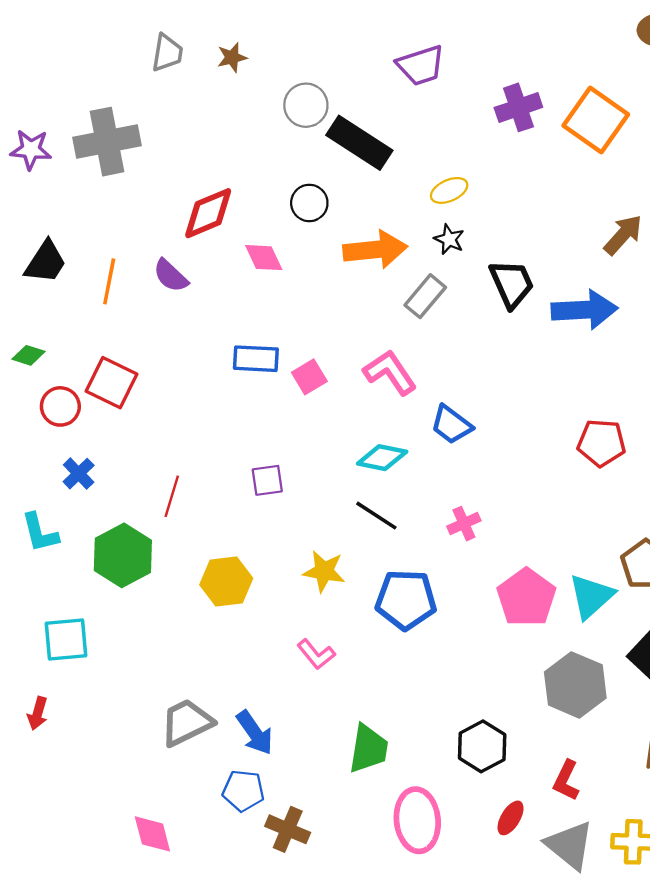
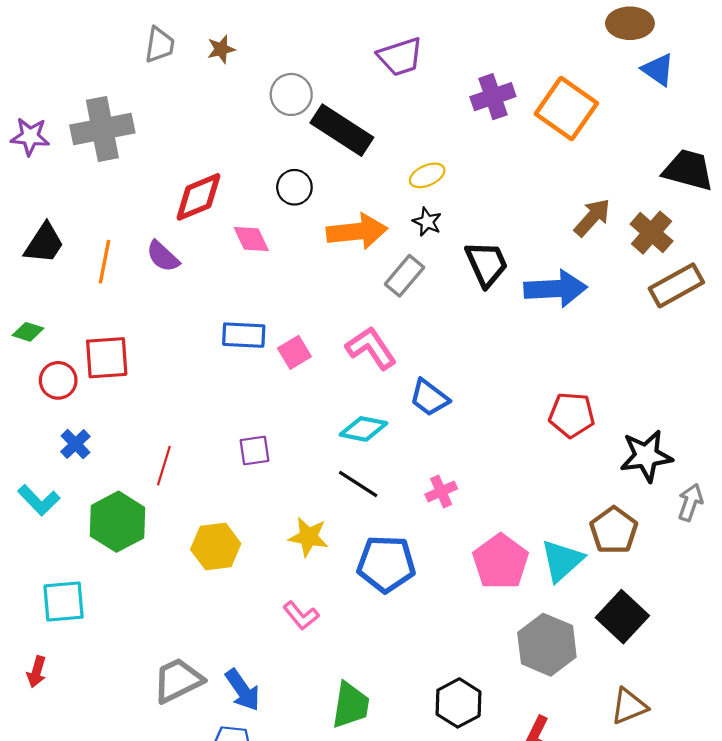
red square: (111, 383) -> (107, 358), turned -30
cyan L-shape: (40, 533) -> (39, 500), turned -30

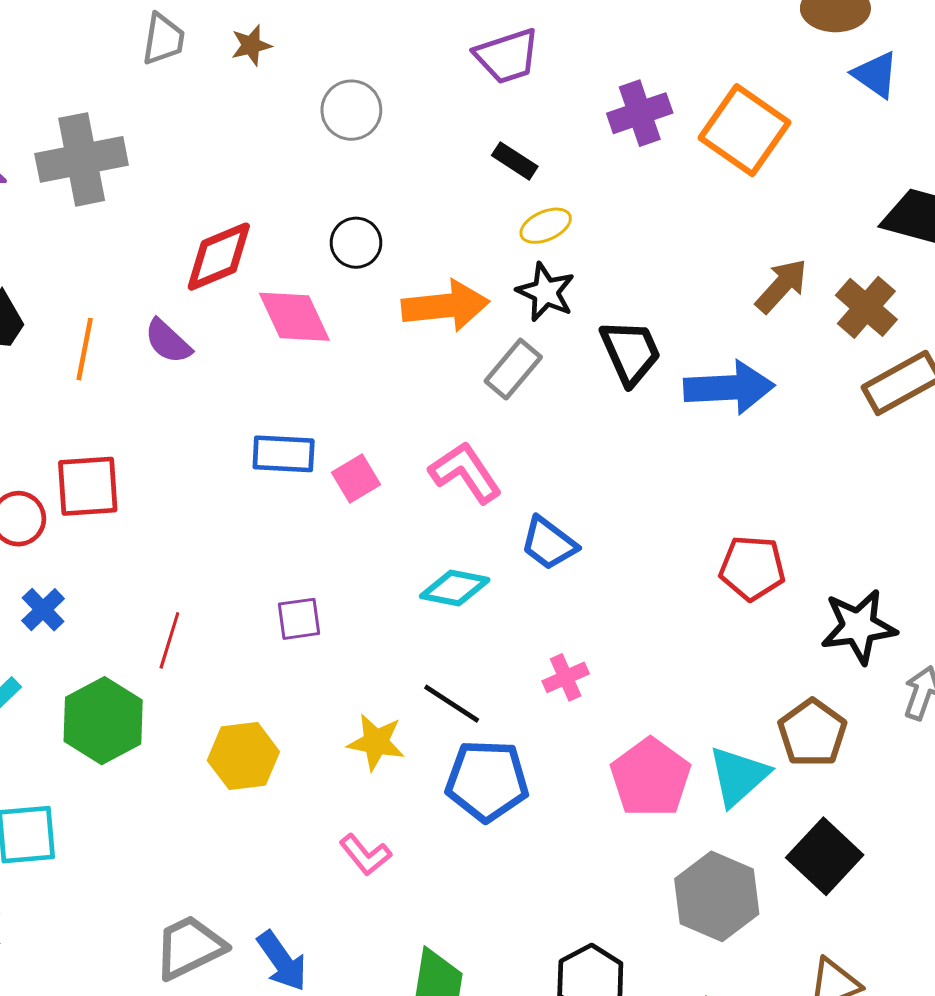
black rectangle: (342, 130) -> (515, 161), moved, size x0.5
black star: (427, 222) -> (546, 292), size x1.4
pink diamond: (251, 239) -> (294, 317), size x1.4
black line: (358, 484) -> (452, 704), moved

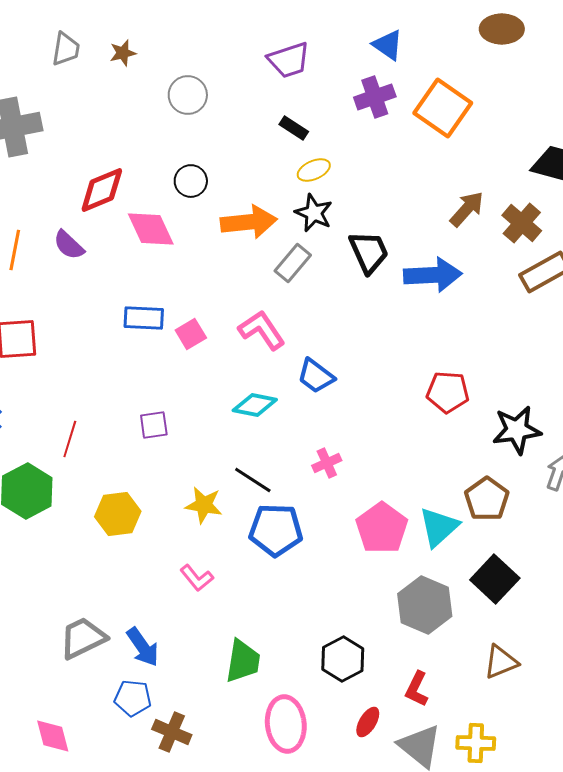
blue triangle: (876, 75) -> (388, 45), moved

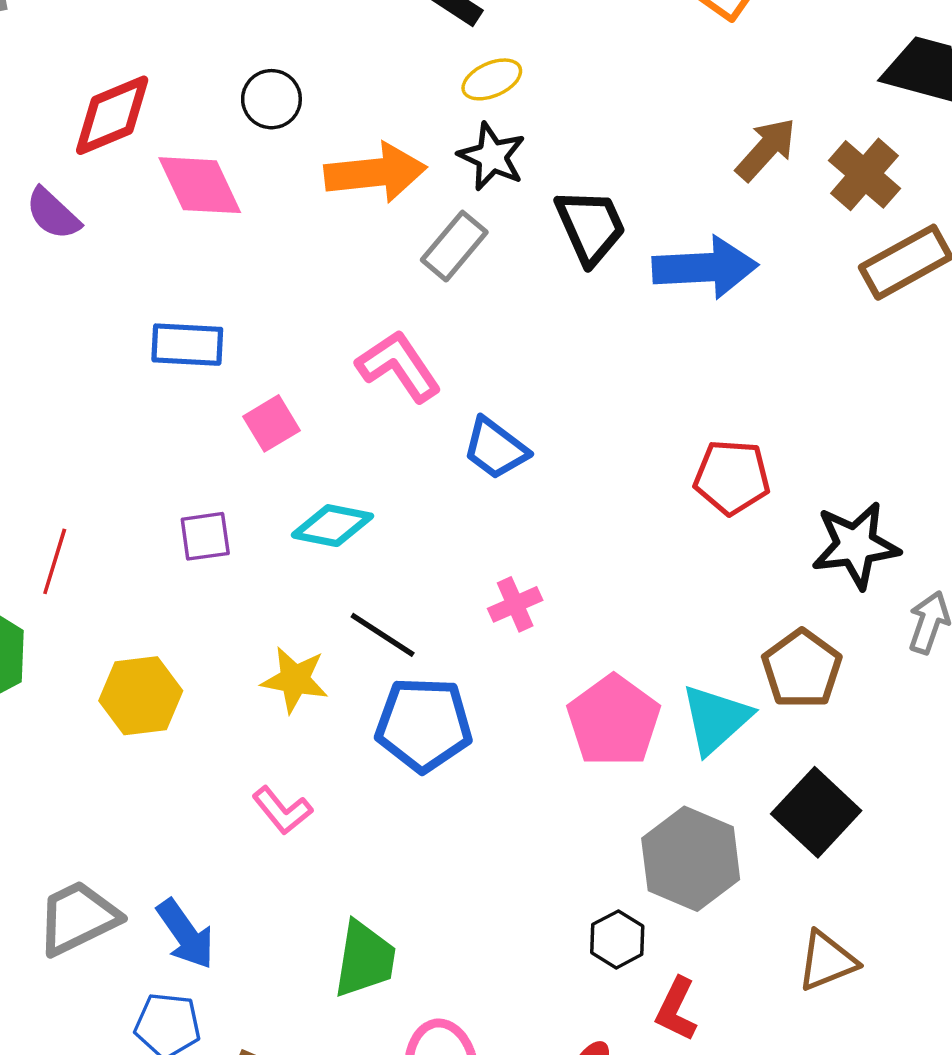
pink square: (191, 334) -> (271, 423), moved
cyan diamond: (255, 405) -> (332, 526), moved
black hexagon: (343, 659) -> (617, 939), moved, size x0.7

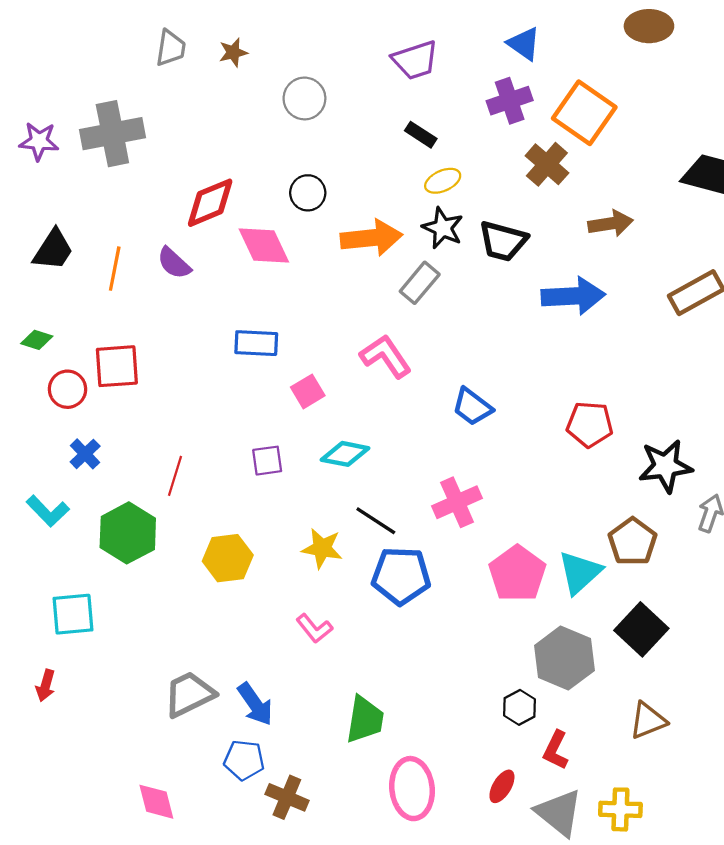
brown arrow: (766, 149) -> (611, 224), turned 39
brown cross: (865, 174) -> (547, 164), moved
black trapezoid: (590, 226) -> (503, 241), moved, turned 129
blue trapezoid: (495, 449) -> (472, 407), moved
pink cross: (515, 604) -> (457, 502), size x1.5

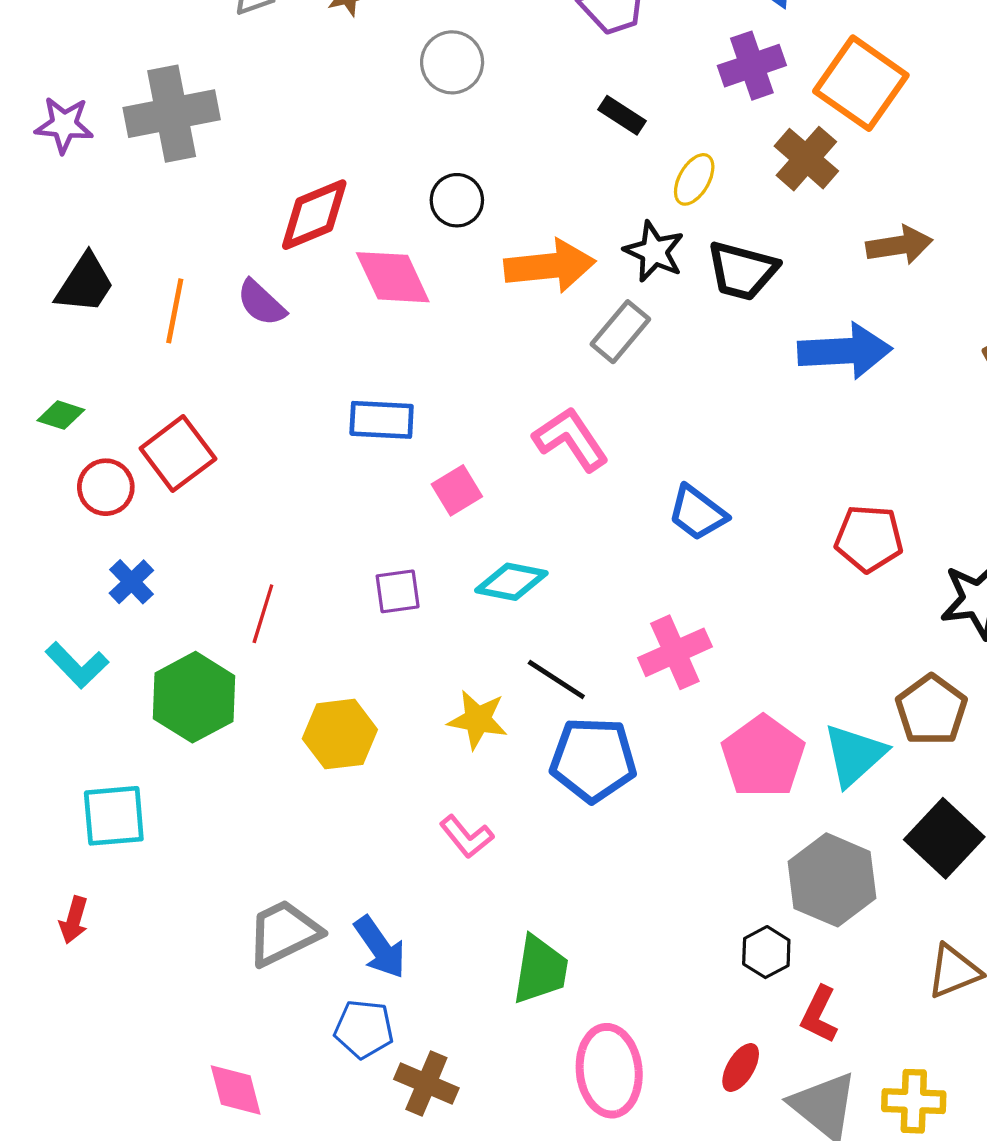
yellow ellipse: (443, 181) -> (694, 179), moved, turned -36
red square: (117, 366) -> (178, 454), turned -33

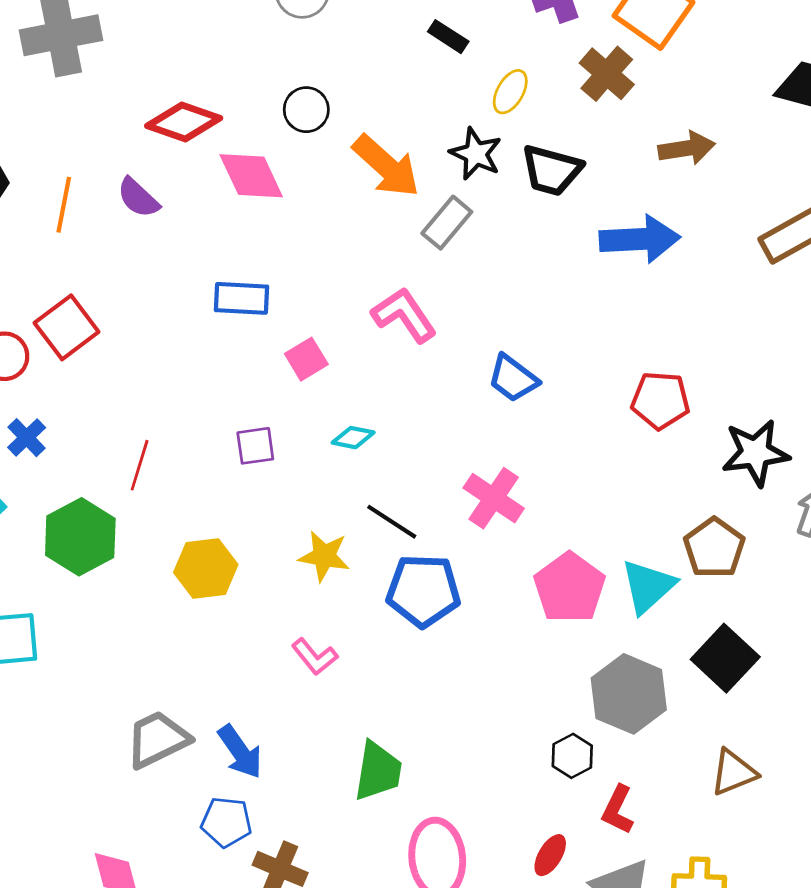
red diamond: (314, 215) -> (184, 122), turned 42
orange arrow: (550, 266) -> (386, 166), turned 48
cyan diamond: (511, 582) -> (353, 438), size x0.7
pink cross: (675, 652) -> (494, 498), turned -32

